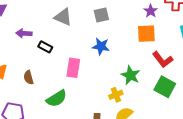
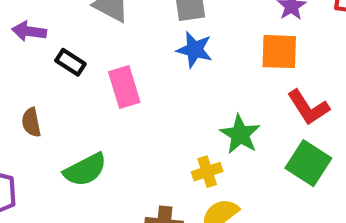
blue star: (101, 46) -> (194, 50), moved
pink rectangle: (73, 68) -> (124, 87), moved, turned -30

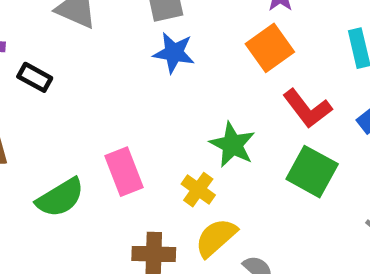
orange square: (279, 52) -> (270, 48), turned -33
pink rectangle: (124, 87) -> (124, 172), moved
yellow cross: (207, 172) -> (198, 190), turned -32

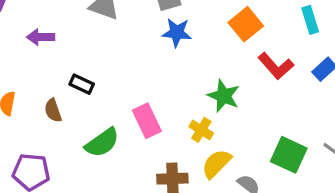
black rectangle: (35, 77) -> (82, 84), moved
green square: (312, 172) -> (289, 155), moved

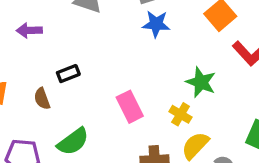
black rectangle: (82, 84) -> (68, 74), turned -45
green semicircle: (102, 143) -> (73, 142), moved

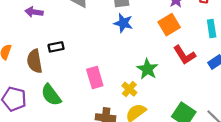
brown semicircle: (42, 99) -> (35, 61), size x1.5
green semicircle: (73, 142) -> (51, 95), turned 80

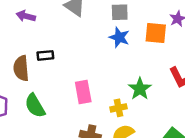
orange square: (169, 25) -> (156, 33), moved, turned 30
yellow cross: (129, 89) -> (119, 108), turned 32

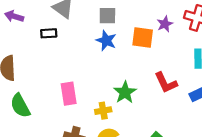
black rectangle: (45, 55) -> (49, 33), moved

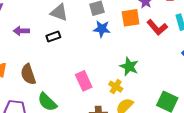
red L-shape: (166, 83) -> (157, 27), moved
yellow cross: (103, 111) -> (116, 87), turned -32

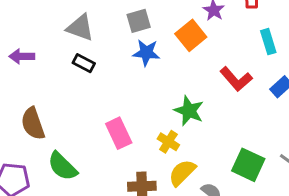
orange square: (131, 18) -> (191, 35), turned -30
red L-shape: (157, 27) -> (236, 79), moved
black rectangle: (53, 37) -> (84, 63), moved, turned 48

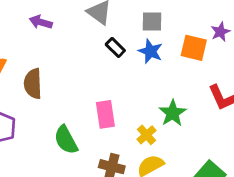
orange square: (191, 35) -> (194, 48), turned 36
black rectangle: (84, 63) -> (115, 47), moved
green semicircle: (62, 166) -> (66, 140), moved

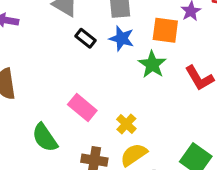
green star: (173, 113) -> (152, 64), moved
pink rectangle: (105, 114) -> (82, 108), turned -36

